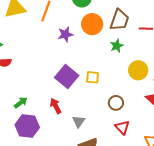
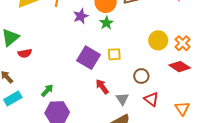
green star: (117, 46) -> (106, 23), moved
red arrow: (56, 106) -> (102, 87), moved
gray triangle: (79, 121) -> (122, 99), moved

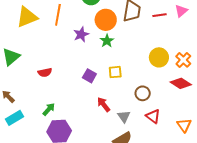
red semicircle: (25, 53) -> (45, 72), moved
purple square: (88, 58) -> (89, 76), size x0.6

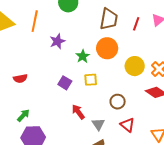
red line: (160, 15) -> (136, 24), turned -64
orange circle: (106, 20) -> (107, 48), moved
green star: (107, 41) -> (83, 56), moved

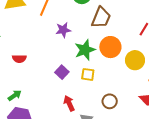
brown trapezoid: (109, 19) -> (101, 18), moved
green star: (83, 56) -> (85, 50), size x1.5
yellow circle: (135, 66) -> (135, 60), moved

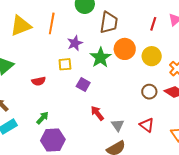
yellow square: (88, 74) -> (65, 64), moved
brown circle: (110, 101) -> (149, 92), moved

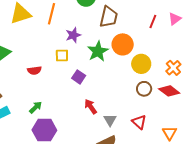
yellow circle: (152, 56) -> (141, 64), moved

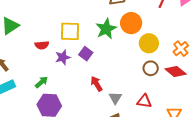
purple star: (73, 35) -> (63, 57), moved
yellow square: (62, 55) -> (70, 31), size x1.5
red triangle: (139, 122) -> (144, 101), turned -35

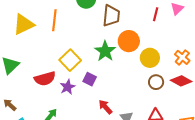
yellow square: (70, 31) -> (70, 60), turned -35
red semicircle: (42, 45) -> (45, 79), size x1.5

